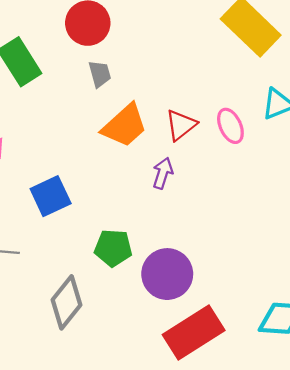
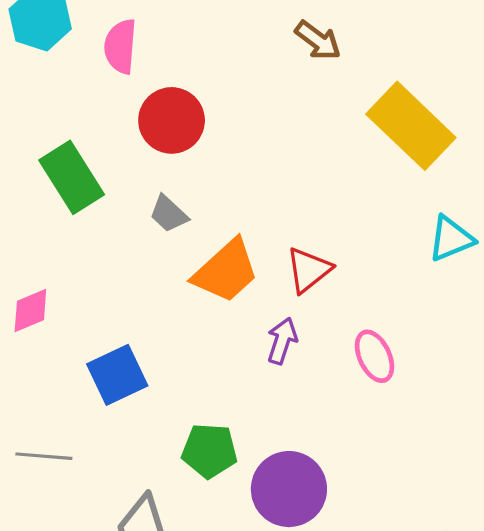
gray trapezoid: (100, 74) -> (169, 214), moved, turned 148
pink ellipse: (230, 126) -> (375, 356), moved

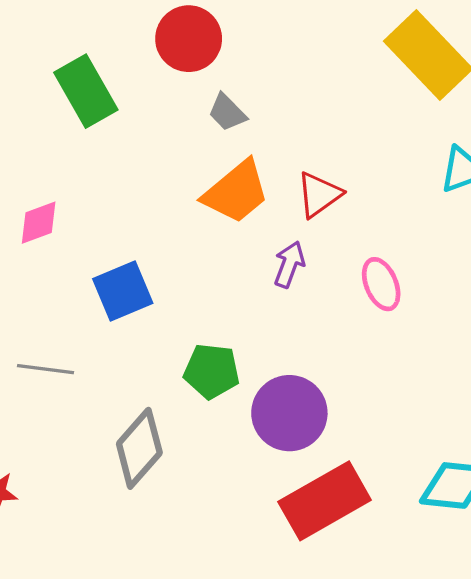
gray trapezoid: (169, 214) -> (227, 112), moved

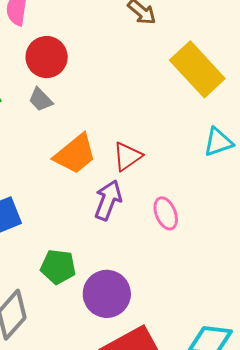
gray trapezoid: (227, 112) -> (40, 100), moved
purple arrow: (289, 264) -> (108, 200), size x1.4

